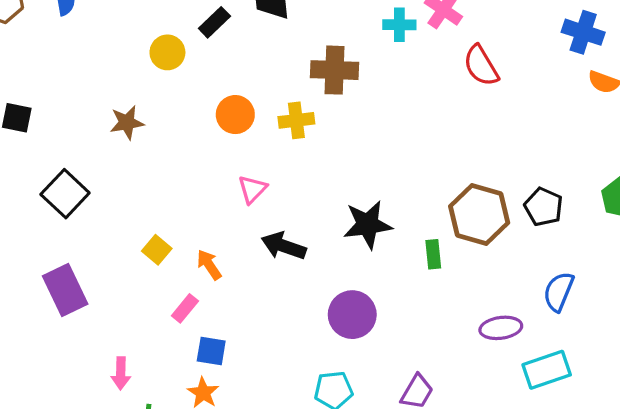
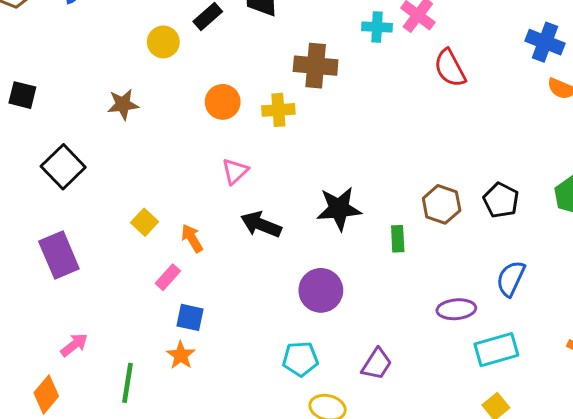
brown hexagon: (479, 214) -> (442, 204), size x0.7
pink arrow: (121, 373) -> (74, 345), moved, turned -132

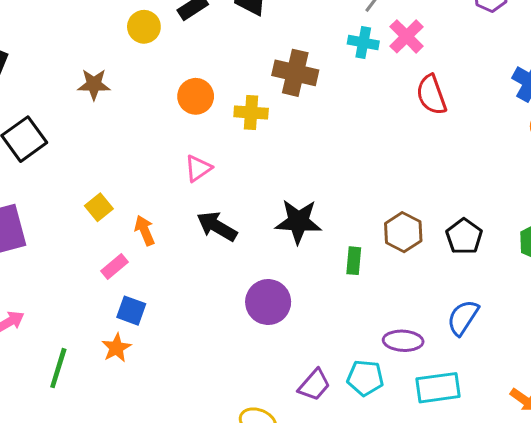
cyan pentagon: (300, 359) -> (365, 378), moved

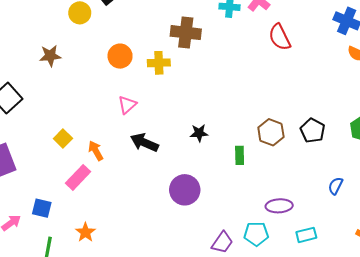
black star: (298, 222) -> (199, 133), size x0.6
pink rectangle: (115, 267) -> (78, 177), size x1.4
blue square: (131, 311) -> (42, 208), moved
blue semicircle: (463, 318) -> (336, 186), moved, size x0.7
cyan rectangle: (438, 388) -> (306, 235), size x0.7

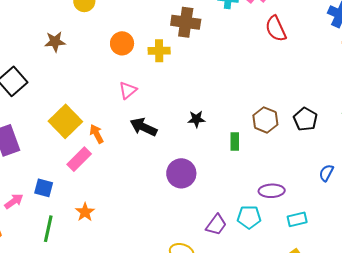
yellow square: (63, 139) -> (65, 121), size x1.8

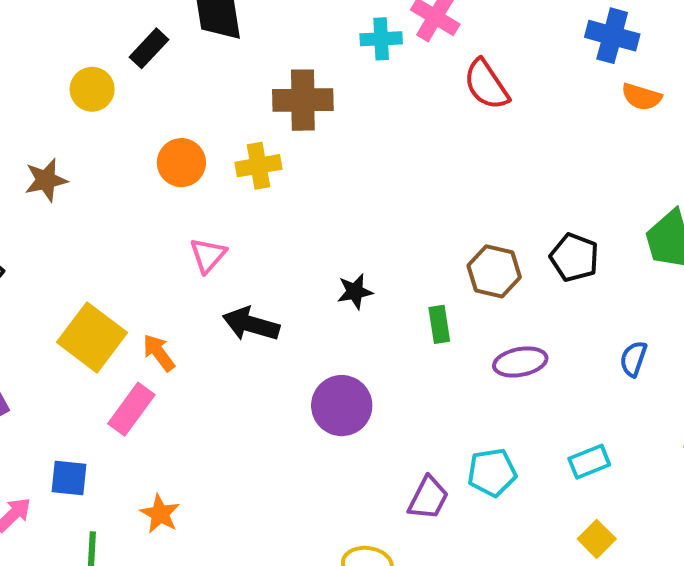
purple ellipse: (272, 191) -> (520, 362), moved

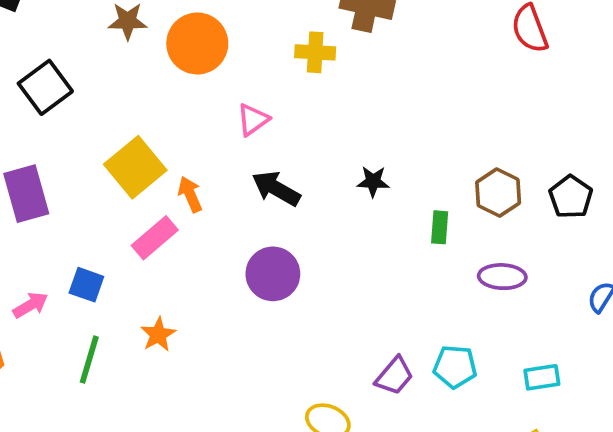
orange circle: (181, 163) -> (197, 43), moved, size x1.4
purple circle: (342, 406) -> (273, 274), moved

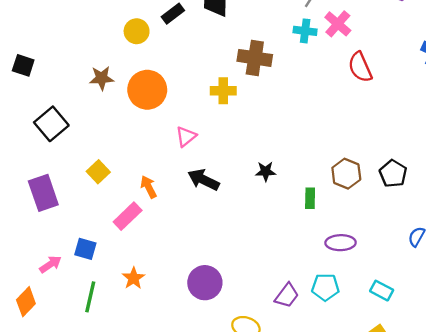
yellow square: (135, 167) -> (98, 172), moved, size x0.6
purple circle: (273, 274) -> (205, 283), moved
purple ellipse: (502, 277) -> (341, 243), moved
cyan rectangle: (542, 377) -> (382, 291), turned 40

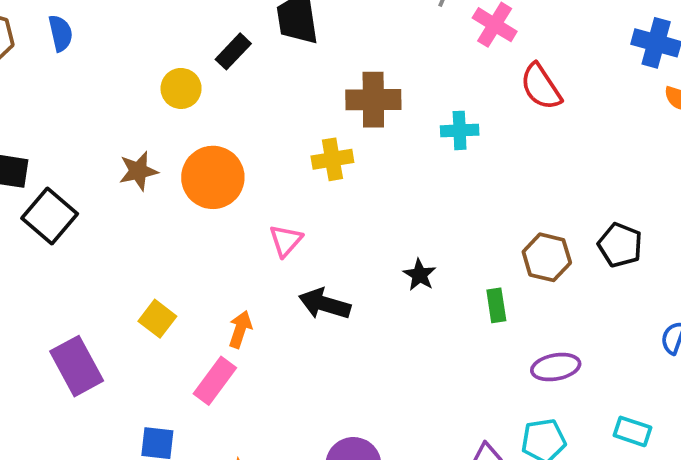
cyan cross: (305, 31) -> (460, 130), moved
black square: (51, 124) -> (50, 216), moved
black star: (266, 171) -> (420, 275), turned -30
orange arrow: (149, 187) -> (240, 329), turned 55

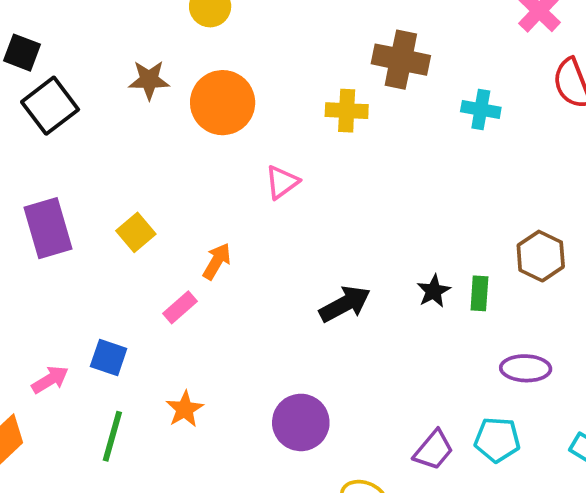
black star: (420, 275) -> (434, 291), moved
black arrow: (325, 304) -> (345, 304), moved, turned 123
purple rectangle: (77, 366) -> (48, 228), moved
pink rectangle: (215, 381) -> (180, 307), size x0.7

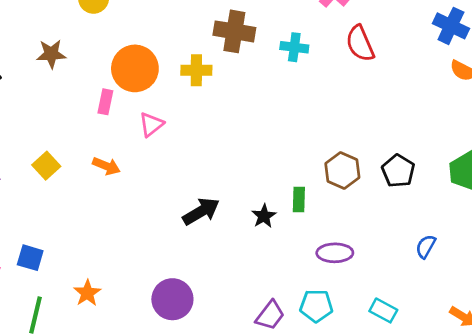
orange circle: (223, 103) -> (135, 68), moved
cyan cross: (481, 109) -> (294, 47), moved
orange arrow: (217, 261) -> (106, 166), moved, turned 84
black star: (434, 291) -> (264, 216), moved
pink rectangle: (180, 307) -> (105, 102), moved, turned -35

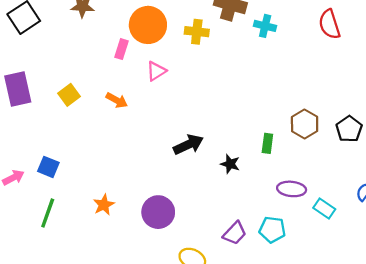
cyan cross: (294, 47) -> (265, 26), moved
black star: (264, 216) -> (230, 164), moved, turned -30
orange star: (87, 293) -> (104, 205), moved
cyan rectangle: (383, 310) -> (324, 208), moved

